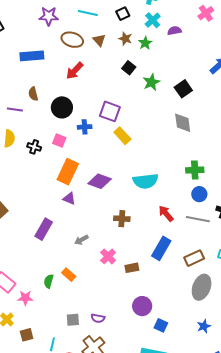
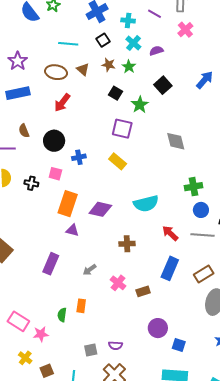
purple star: (49, 16) -> (18, 61), moved, turned -30
black square: (183, 89) -> (163, 85), moved
purple square: (110, 111) -> (122, 129), moved
orange rectangle: (69, 275) -> (81, 306), turned 64

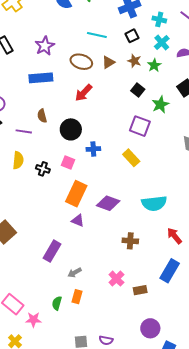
brown triangle: (83, 69) -> (108, 62), turned 40
gray arrow: (90, 270) -> (75, 273), moved

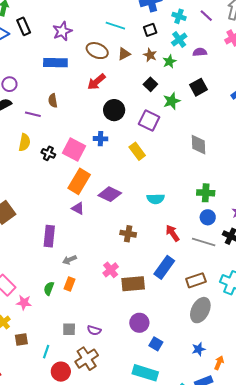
black circle: (71, 129) -> (114, 110), moved
pink square: (68, 162) -> (74, 149), size x1.6
cyan semicircle: (154, 203) -> (156, 199), size x0.7
purple rectangle: (52, 251) -> (49, 236), turned -30
brown rectangle: (140, 290) -> (133, 284), size x1.6

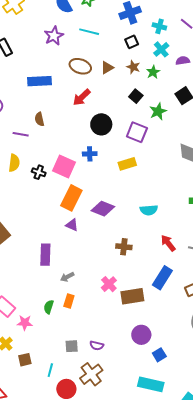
cyan line: (115, 26) -> (89, 32), moved
purple star: (62, 31) -> (54, 36), moved
yellow rectangle: (137, 151) -> (127, 164), turned -66
blue square: (156, 344) -> (159, 355), turned 32

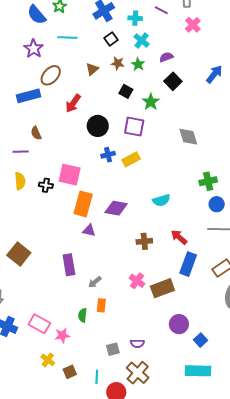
purple semicircle: (183, 61) -> (166, 57), moved
brown ellipse: (80, 66) -> (51, 75), moved, turned -55
blue cross: (90, 154) -> (108, 155), moved
red arrow: (168, 243) -> (179, 237), moved

